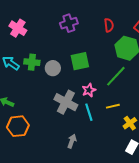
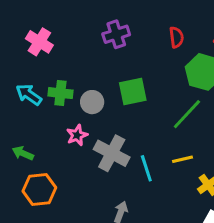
pink star: (89, 90) -> (77, 135), moved

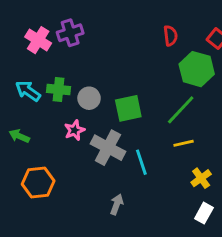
purple cross: (116, 34) -> (70, 33), moved
green square: (133, 92) -> (128, 108), moved
green arrow: (23, 153) -> (19, 136), moved
yellow line: (182, 159) -> (184, 143), moved

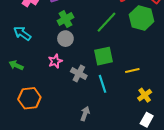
green cross: (58, 89) -> (65, 19), moved, turned -35
green square: (128, 108) -> (103, 56), moved
green line: (181, 110) -> (107, 22), moved
gray cross: (108, 148) -> (79, 74), size x0.7

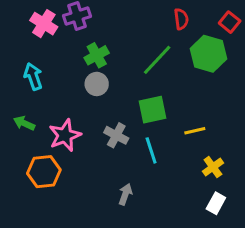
cyan arrow: (22, 33) -> (33, 76), turned 36
pink star: (55, 61) -> (65, 135), moved, size x1.5

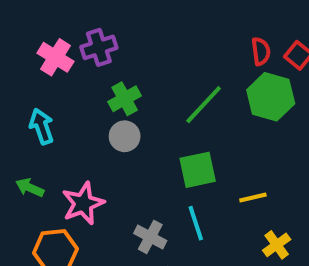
red semicircle: (181, 19) -> (261, 51), moved
gray cross: (116, 135) -> (150, 237), moved

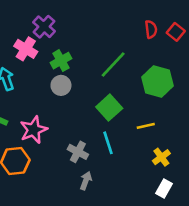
purple cross: (99, 47) -> (44, 27), turned -30
pink cross: (55, 57) -> (26, 49), moved
green hexagon: (271, 97) -> (157, 81), moved
green square: (198, 170) -> (109, 108), turned -30

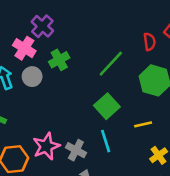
red semicircle: (151, 29) -> (150, 42), moved
gray circle: (61, 85) -> (32, 77), moved
pink star: (34, 130) -> (46, 146), moved

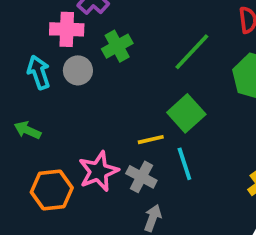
pink cross: (24, 48) -> (67, 29), turned -30
yellow line: (143, 124) -> (151, 140), moved

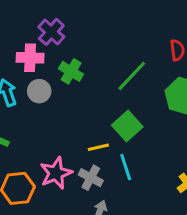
green cross: (117, 46) -> (71, 71), turned -30

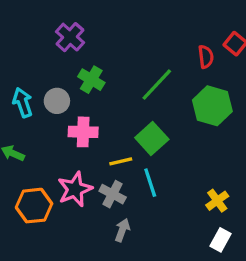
pink cross: (30, 58) -> (83, 132), moved

